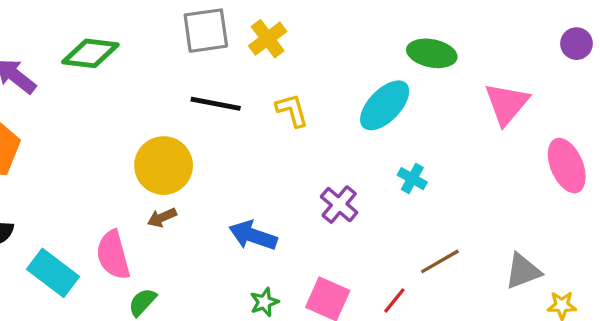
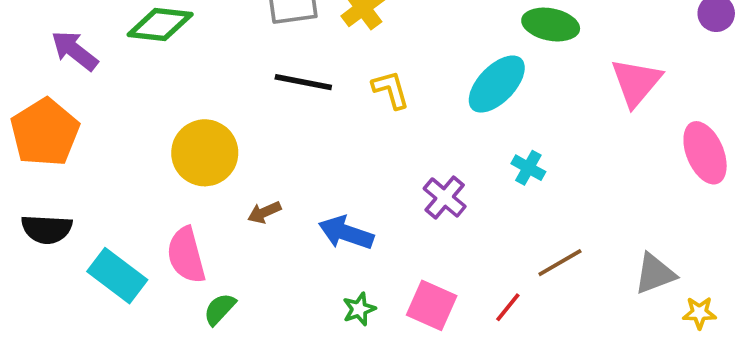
yellow circle: (164, 166) -> (205, 153), moved
brown arrow: (162, 218) -> (264, 212), moved

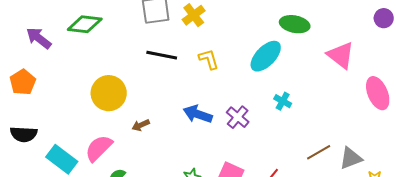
pink triangle: (636, 82) -> (341, 55), turned -32
orange pentagon: (45, 132) -> (23, 82), size x0.7
blue arrow: (346, 233) -> (198, 114), moved
pink semicircle: (186, 255) -> (99, 148), turned 60
brown line: (560, 263) -> (319, 152), moved

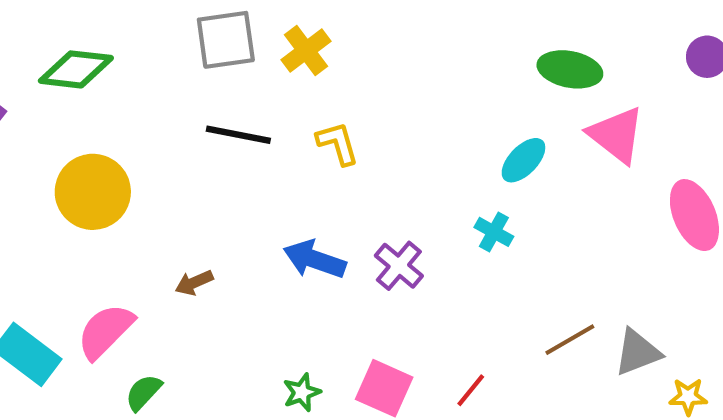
green ellipse: (295, 24) -> (570, 69), moved
cyan ellipse: (266, 56) -> (523, 160), moved, size x0.7
yellow circle: (109, 93) -> (93, 192), moved

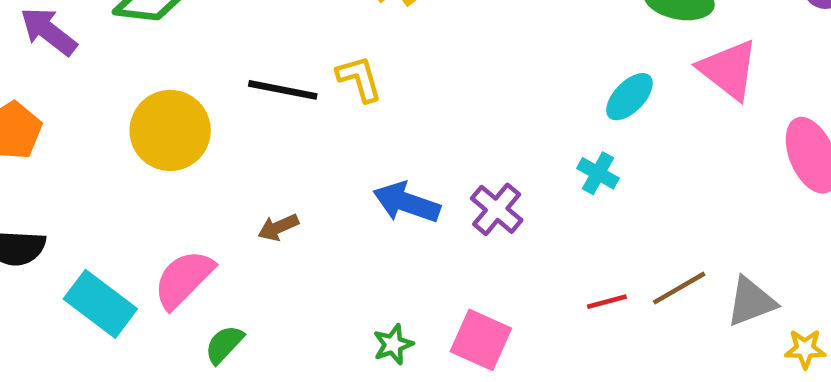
black line: (238, 135) -> (283, 90), moved
yellow L-shape: (338, 143) -> (359, 79), moved
red line: (471, 390) -> (607, 302), moved, turned 36

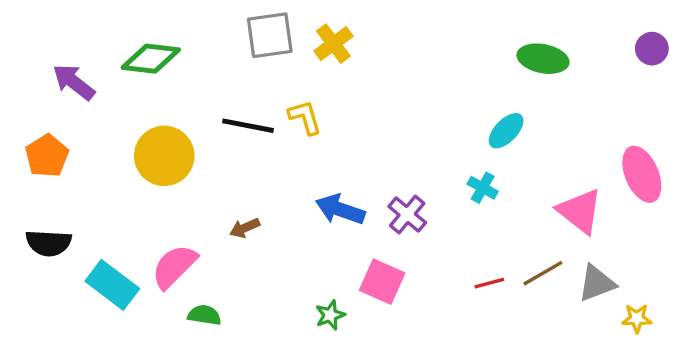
pink triangle: (729, 70) -> (580, 211), moved
pink square: (481, 340) -> (382, 282), moved
green semicircle: (224, 344) -> (204, 315), turned 56

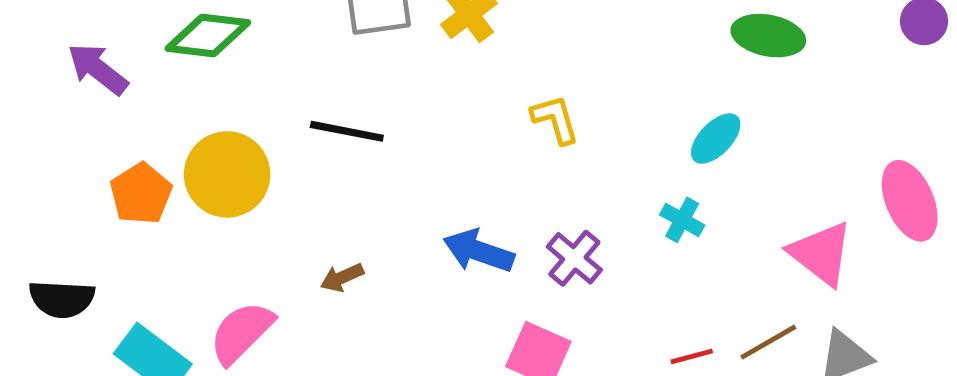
yellow L-shape: (305, 117) -> (555, 119), moved
orange pentagon: (47, 156) -> (141, 194), moved

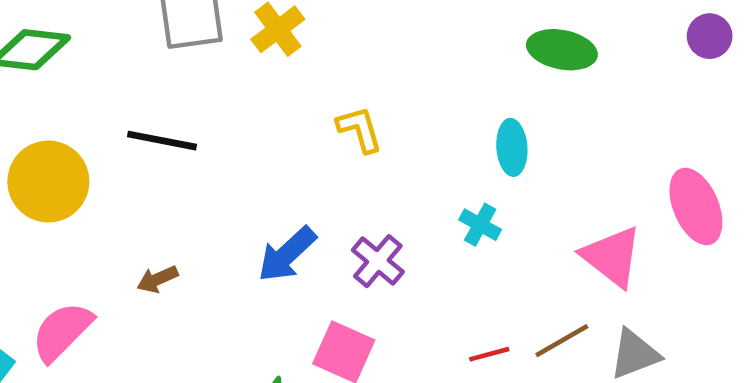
cyan ellipse: (716, 139) -> (512, 147), turned -48
blue arrow: (479, 251) -> (287, 254), turned -62

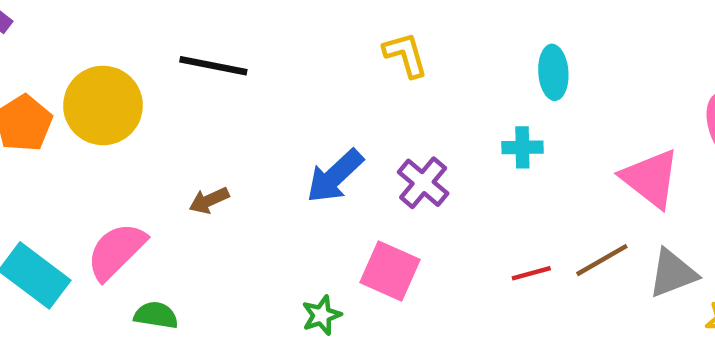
cyan cross: (480, 225) -> (522, 147), turned -30

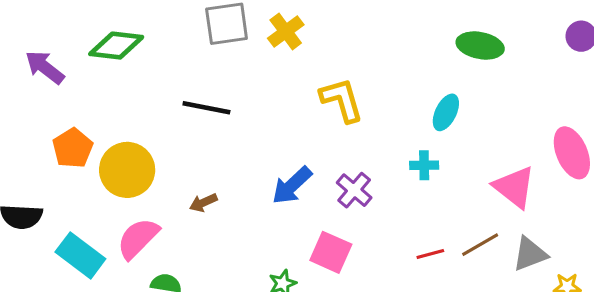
yellow L-shape: (405, 55) -> (342, 100), size x1.4
cyan ellipse: (553, 72) -> (446, 112), turned 30
yellow circle: (103, 105) -> (127, 170), moved

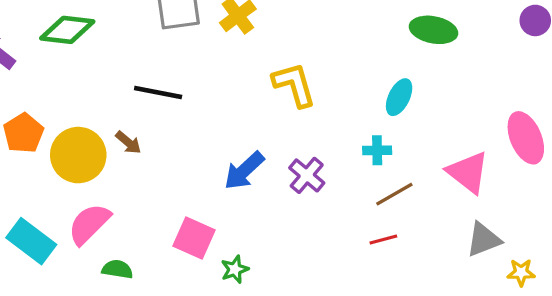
brown arrow: (203, 203) -> (128, 143), moved, turned -116
brown line: (480, 245) -> (394, 194), moved
pink square: (331, 252) -> (194, 238), moved

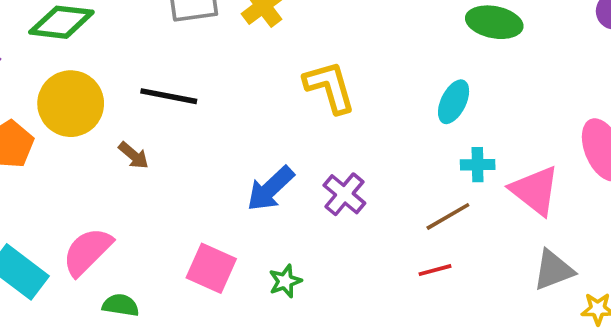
cyan cross: (377, 150) -> (478, 165), moved
yellow circle: (78, 155) -> (71, 104), moved
green star: (235, 269) -> (285, 281), moved

